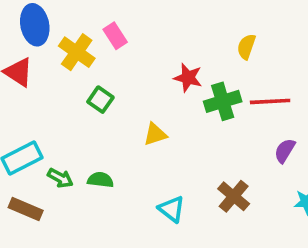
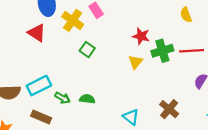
yellow semicircle: (246, 47) -> (186, 15), moved, turned -40
yellow triangle: (155, 134) -> (135, 62), moved, turned -32

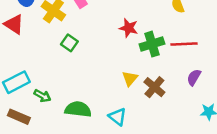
yellow triangle: (135, 62) -> (130, 79), moved
green semicircle: (87, 99) -> (78, 109), moved, size x1.5
brown cross: (169, 109) -> (154, 87), moved

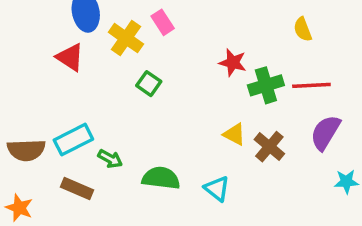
purple semicircle: (194, 77) -> (325, 133), size x1.5
yellow triangle: (130, 79) -> (234, 134), turned -42

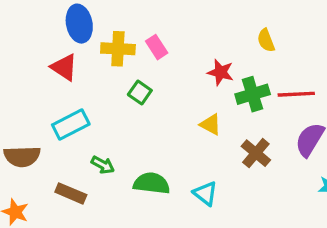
pink rectangle: (163, 22) -> (157, 47), moved
yellow semicircle: (303, 29) -> (266, 40), moved
yellow cross: (126, 38) -> (118, 49), turned -32
yellow triangle: (234, 134) -> (210, 124), moved
cyan rectangle: (73, 140) -> (71, 124), moved

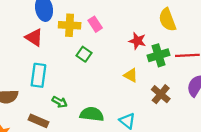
yellow semicircle: (266, 40) -> (167, 20), size x1.5
cyan rectangle: (71, 124) -> (38, 75), turned -55

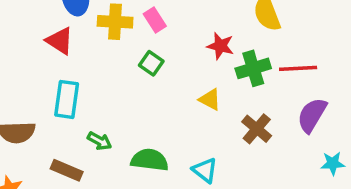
green square: (84, 54) -> (151, 63), moved

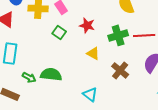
red star: (220, 46) -> (87, 25), moved
green semicircle: (150, 160) -> (51, 74), moved

